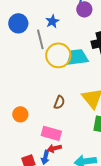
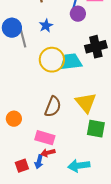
gray line: (40, 39) -> (23, 38), moved
brown semicircle: (59, 102) -> (53, 107), size x1.5

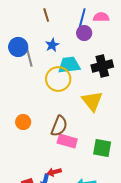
cyan trapezoid: (71, 62) -> (69, 65), moved
yellow triangle: (86, 103) -> (92, 101), moved
orange circle: (14, 119) -> (23, 122), moved
pink rectangle: (45, 138) -> (67, 141), moved

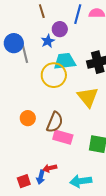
purple circle: (84, 33) -> (60, 29), moved
orange circle: (23, 122) -> (28, 118), moved

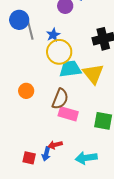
blue star: (48, 41) -> (53, 35), moved
cyan trapezoid: (65, 61) -> (70, 69), moved
orange circle: (28, 118) -> (26, 91), moved
red square: (24, 181) -> (29, 158), turned 32

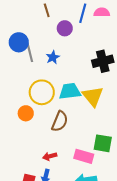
yellow circle: (59, 52) -> (42, 92), moved
pink rectangle: (68, 114) -> (84, 156), moved
red arrow: (55, 145) -> (50, 156), moved

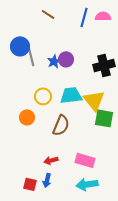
brown line: (47, 10) -> (48, 14), turned -40
purple circle: (65, 28) -> (66, 59), moved
yellow circle: (42, 92) -> (43, 96), size x0.7
green square: (103, 143) -> (104, 118), moved

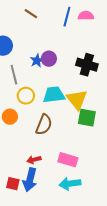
gray line: (31, 56) -> (14, 75), moved
black cross: (104, 65) -> (87, 65), turned 30
blue arrow: (47, 180) -> (30, 180), size x1.6

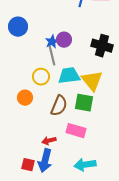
gray line: (14, 75) -> (52, 56), moved
green square: (87, 118) -> (84, 103), moved
pink rectangle: (68, 160) -> (76, 131), moved

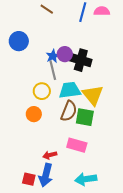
black cross: (102, 46) -> (81, 60), moved
orange circle: (25, 98) -> (34, 114), moved
brown semicircle: (59, 106) -> (69, 111), moved

